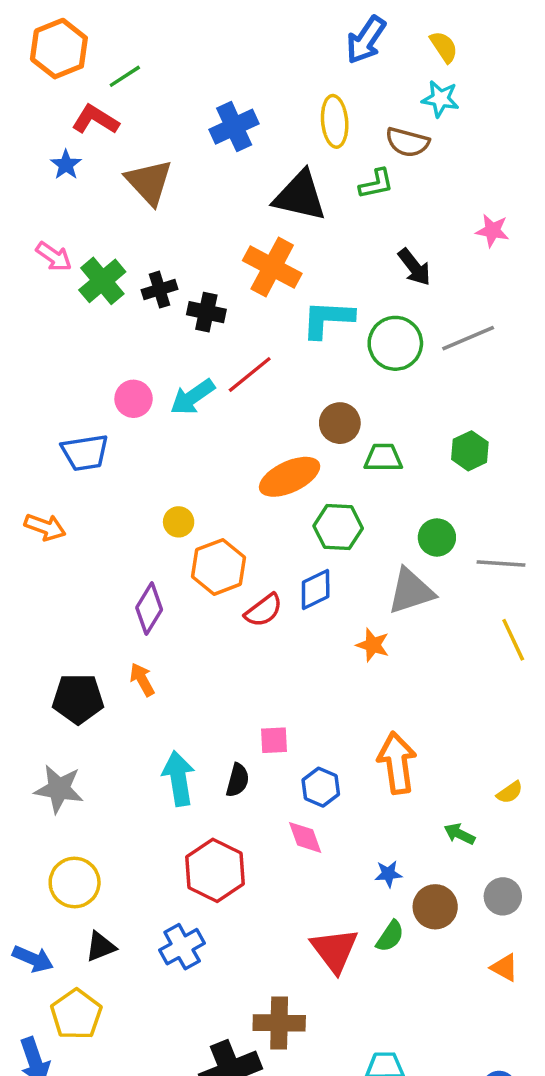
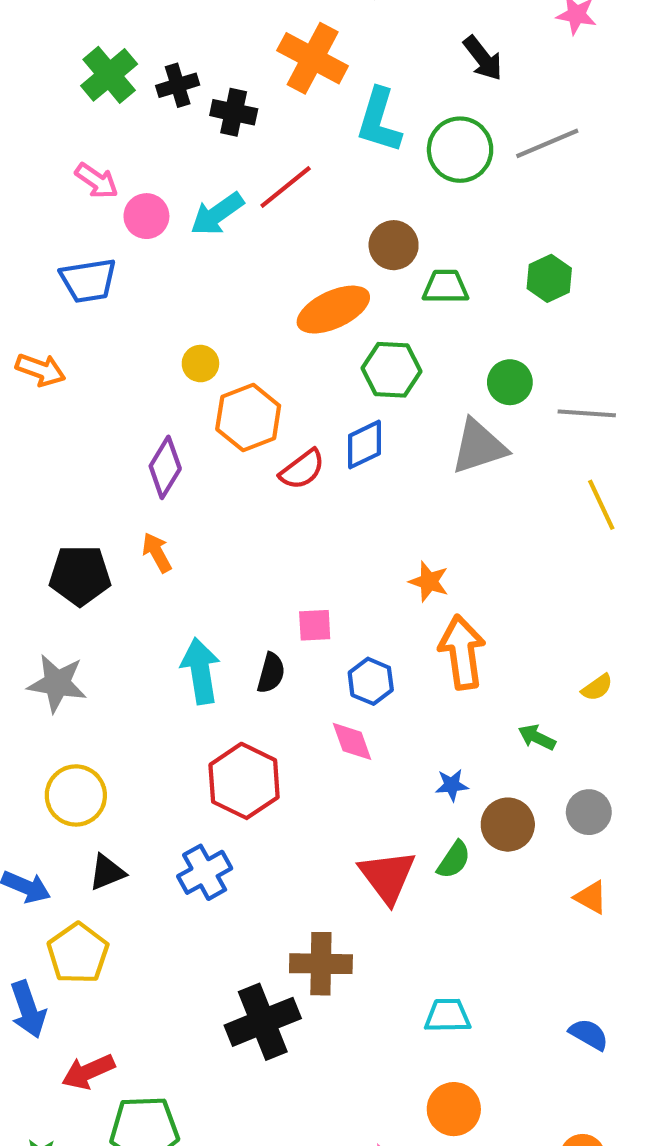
pink arrow: (54, 257) -> (97, 181), moved
cyan L-shape: (328, 319) -> (379, 121), turned -76
orange star: (373, 645) -> (429, 582), moved

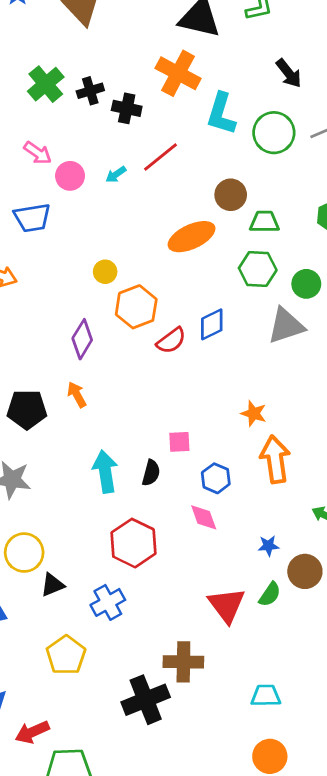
cyan arrow: (217, 214) -> (116, 175), size x0.6
green hexagon: (391, 370) -> (258, 269), moved
black triangle: (107, 872) -> (52, 585), moved
yellow pentagon: (78, 953) -> (66, 655), moved

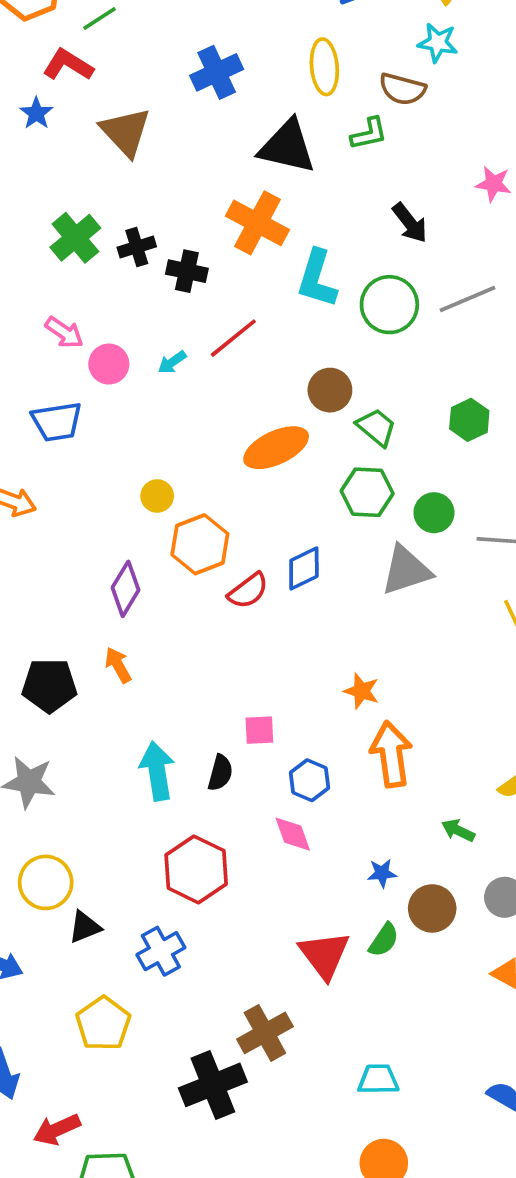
green trapezoid: (264, 222) -> (376, 427), turned 40
brown cross: (183, 662) -> (265, 1033), turned -30

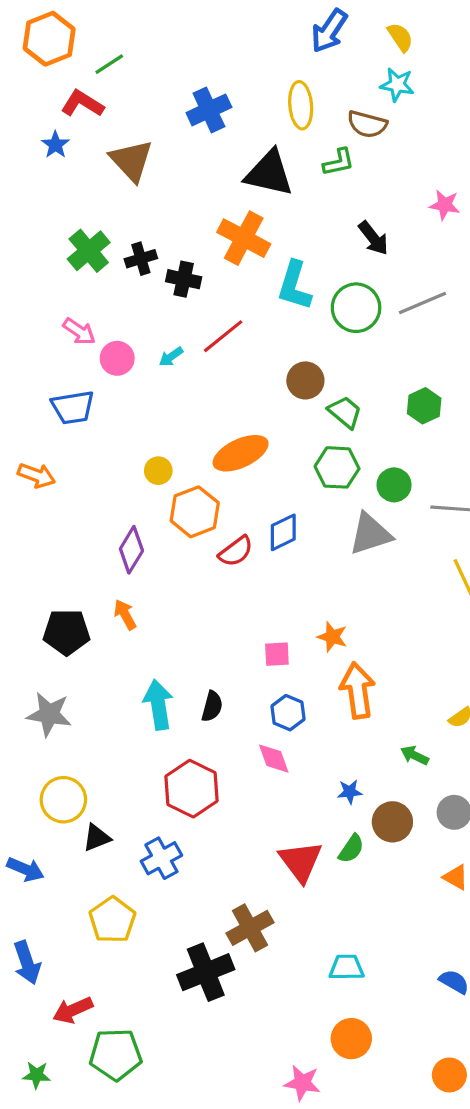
orange ellipse: (276, 448) -> (241, 453), moved
pink square: (259, 730) -> (277, 654), moved

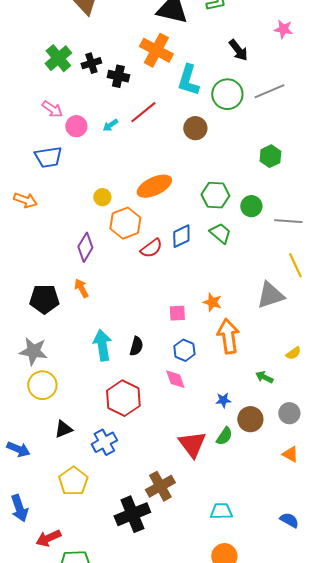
brown circle: (305, 380) -> (195, 128), moved
green trapezoid: (345, 412) -> (220, 233), moved
gray triangle: (370, 534) -> (270, 295), moved
yellow circle: (63, 800) -> (42, 385), moved

